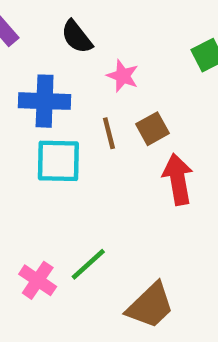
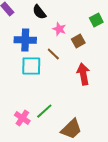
brown square: (153, 129) -> (78, 41), moved
brown line: (109, 133) -> (53, 54), turned -32

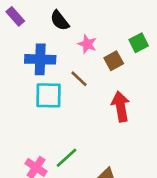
green square: (96, 20) -> (139, 43), moved

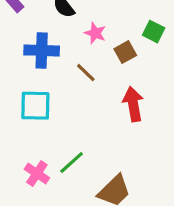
green square: (139, 43) -> (154, 32), turned -36
cyan square: (49, 95) -> (35, 106), moved

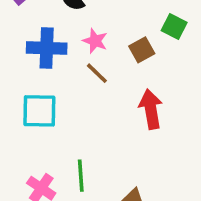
pink star: (95, 33) -> (95, 41), moved
green line: (72, 162) -> (81, 176), turned -52

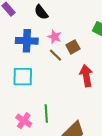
brown square: (142, 50) -> (73, 47), moved

